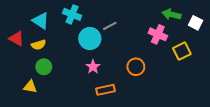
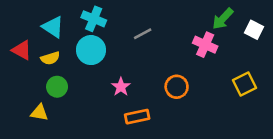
green arrow: (171, 14) -> (223, 19), turned -60
cyan circle: (90, 39) -> (91, 50), moved
yellow square: (182, 51) -> (245, 84), moved

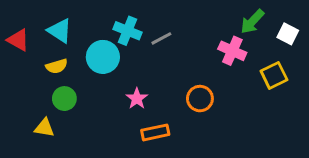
cyan cross: (94, 19) -> (128, 31), moved
red triangle: (22, 50) -> (18, 40), moved
yellow square: (245, 84) -> (274, 75), moved

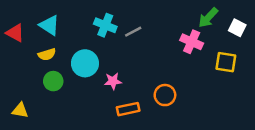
cyan circle: (103, 57) -> (85, 63), moved
yellow square: (274, 75) -> (226, 62), turned 35
pink star: (137, 99) -> (113, 81), turned 30
orange circle: (200, 99) -> (165, 95), moved
yellow triangle: (44, 128) -> (20, 110), moved

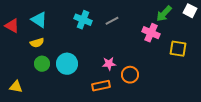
white square: (237, 28) -> (190, 11), moved
gray line: (133, 32) -> (112, 21), moved
cyan circle: (85, 63) -> (67, 64), moved
pink star: (113, 81) -> (109, 64), moved

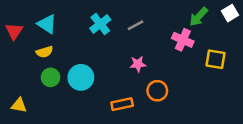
white square: (190, 11) -> (230, 13), turned 32
cyan cross: (83, 20) -> (100, 24), turned 30
red triangle: (12, 26) -> (14, 31), turned 35
pink star: (109, 64) -> (138, 64), moved

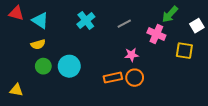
white square: (230, 13) -> (197, 26), moved
gray line: (135, 25) -> (124, 24), moved
red triangle: (14, 31) -> (16, 13), moved, turned -49
pink star: (138, 64) -> (131, 55), moved
orange rectangle: (122, 104) -> (113, 78), moved

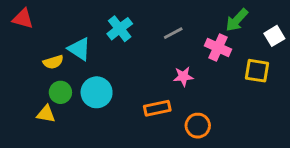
cyan triangle: (40, 20) -> (79, 49), moved
orange circle: (135, 78) -> (198, 126), moved
yellow triangle: (16, 90) -> (46, 114), moved

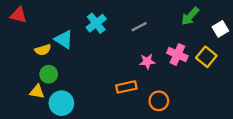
pink cross: (218, 48) -> (177, 54), moved
yellow square: (257, 71) -> (206, 57), turned 30
cyan circle: (97, 92) -> (61, 103), moved

